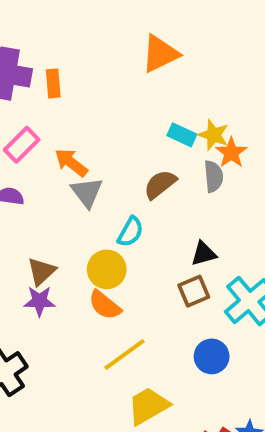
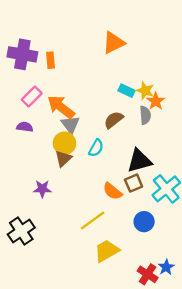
orange arrow: (71, 163) -> (61, 107), size x1.4
black triangle: (204, 254) -> (139, 161), size x1.6
yellow circle: (107, 269) -> (64, 143), moved
brown triangle: (41, 271) -> (63, 158), moved
orange semicircle: (105, 305) -> (112, 191), moved

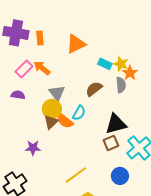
orange triangle: (114, 43) -> (76, 44), moved
orange arrow: (61, 107) -> (42, 68), moved, size x0.7
orange semicircle: (112, 191) -> (65, 121), moved

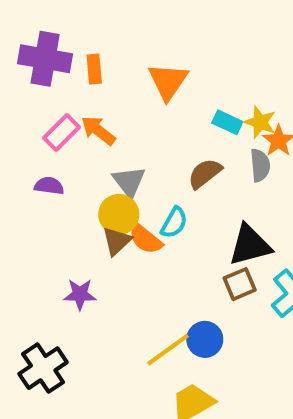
orange triangle: (76, 44) -> (168, 81), turned -30
blue circle: (120, 176) -> (205, 339), moved

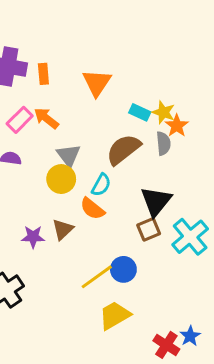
brown semicircle: (205, 173) -> (123, 149), size x1.4
orange semicircle: (145, 239) -> (92, 209), moved
brown triangle: (117, 241) -> (63, 229), moved
black triangle: (250, 245) -> (156, 201), turned -36

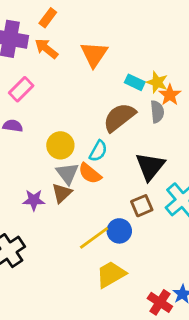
orange rectangle: (43, 74) -> (48, 18), moved, turned 42
orange arrow: (46, 118) -> (46, 49), moved
gray triangle: (69, 155) -> (67, 173), moved
brown square: (149, 229) -> (142, 206), moved

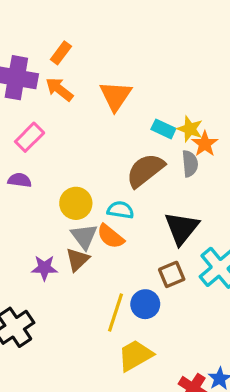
cyan semicircle: (98, 151) -> (120, 210), turned -110
yellow line: (94, 238) -> (115, 312), turned -36

